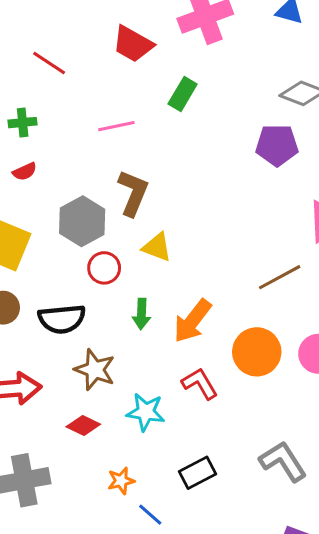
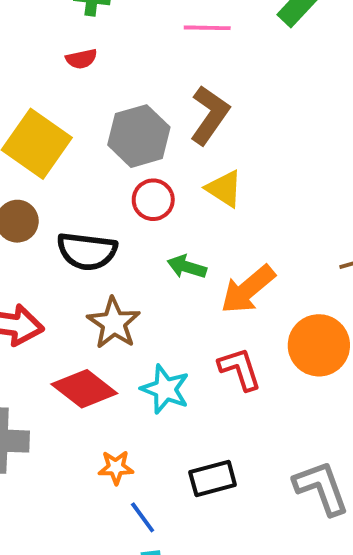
green arrow: (141, 314) -> (187, 267), turned 92
red diamond: (83, 425) -> (84, 389), size x1.5

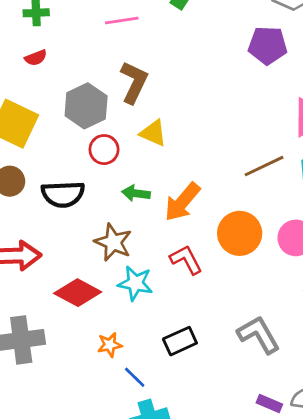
brown star: (114, 323) -> (113, 242), moved

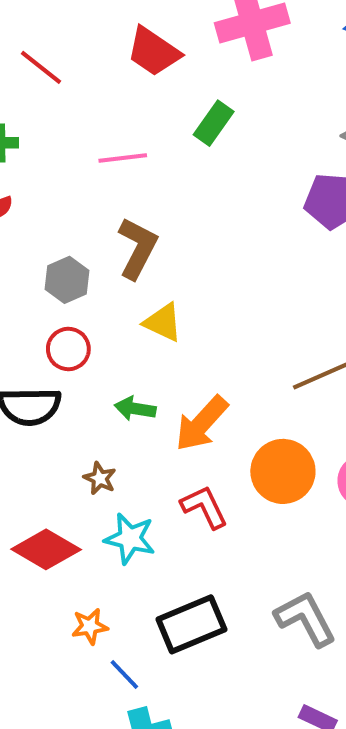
gray hexagon: (86, 106) -> (67, 280), size x0.7
red circle: (104, 150) -> (68, 349), moved
brown star: (113, 242) -> (100, 478), size x0.6
black rectangle: (180, 341) -> (191, 624), size x1.4

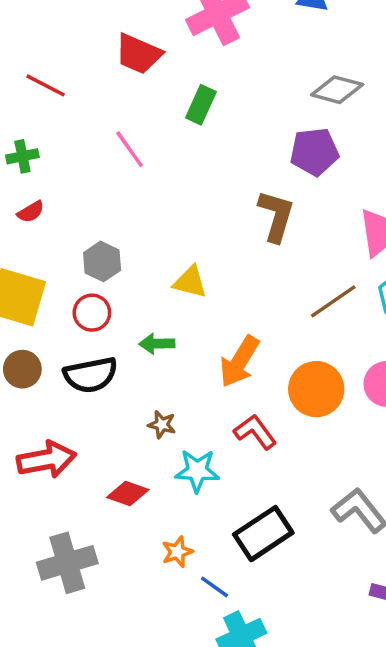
pink line: (123, 158) -> (130, 149), turned 72
brown L-shape: (137, 248) -> (276, 216), moved
red circle: (68, 349) -> (92, 313), moved
green arrow: (135, 409) -> (157, 344), moved
red diamond: (46, 549) -> (128, 493), size x0.7

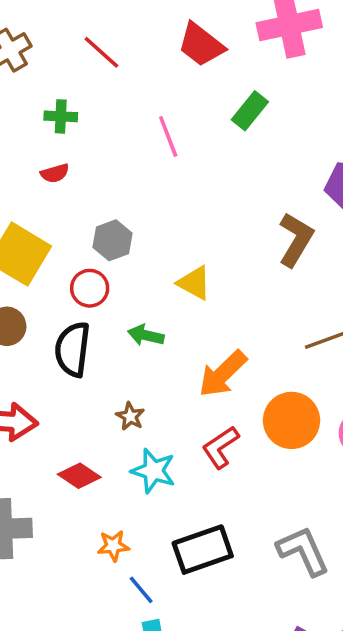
black semicircle: (91, 375) -> (73, 349), turned 94
red L-shape: (255, 432) -> (220, 447), turned -102

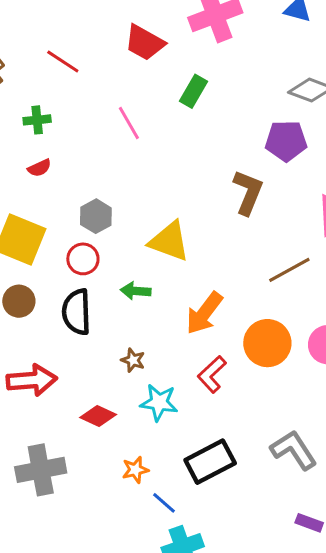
yellow triangle: (194, 283) -> (169, 241), size x1.4

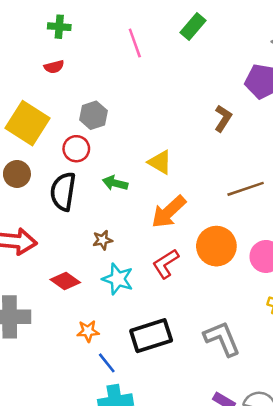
brown L-shape: (248, 192) -> (223, 118), size x0.7
yellow triangle: (169, 241) -> (160, 162), moved, size x0.7
brown star: (133, 360) -> (103, 240), turned 30

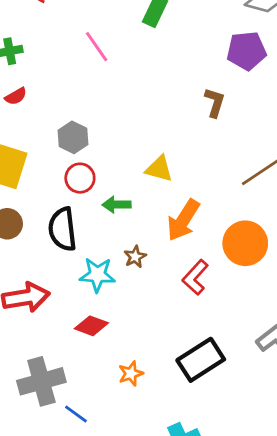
red circle: (76, 149) -> (80, 178), moved
brown star: (103, 240) -> (135, 257), moved
cyan star: (118, 279) -> (97, 275), moved
blue line: (107, 363) -> (76, 414), moved

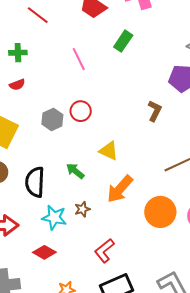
red circle: (80, 178) -> (81, 111), moved
green arrow: (117, 205) -> (75, 171), turned 30
red L-shape: (195, 277) -> (104, 251), moved

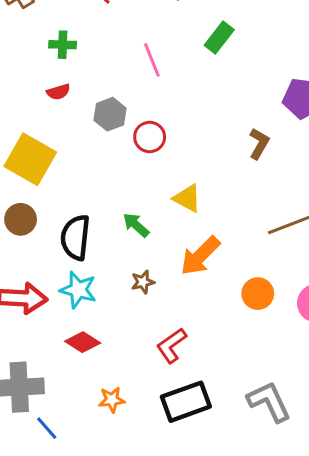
gray hexagon: (52, 119) -> (110, 114), moved
orange circle: (160, 212) -> (258, 294), size x0.7
cyan star: (54, 218) -> (78, 290), moved

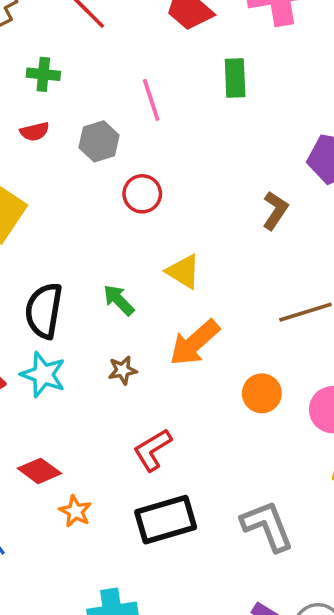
green rectangle: (219, 38) -> (235, 78), turned -44
gray hexagon: (110, 114) -> (99, 141), moved
red diamond: (83, 342) -> (39, 471), moved
orange star: (112, 400) -> (75, 511), turned 30

